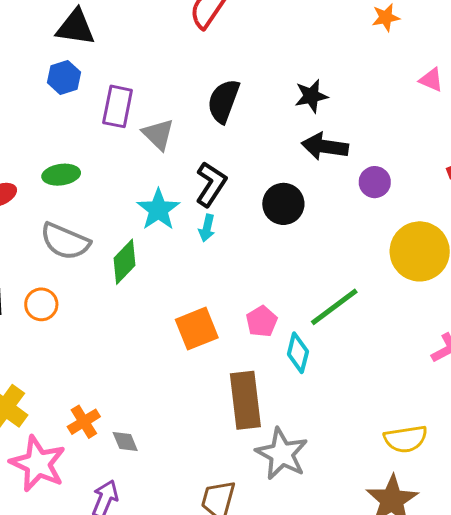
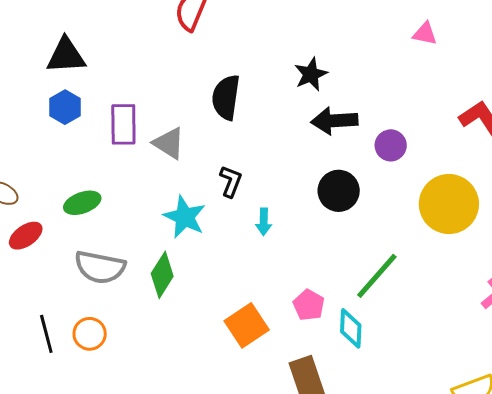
black L-shape: (211, 184) -> (231, 181), size x0.7
black circle: (283, 204) -> (339, 191), moved
cyan arrow: (207, 228) -> (264, 222), moved

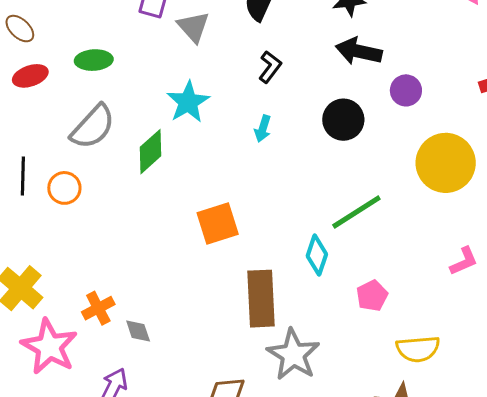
black L-shape: (231, 181) -> (270, 67), moved
gray semicircle: (100, 267) -> (93, 127), turned -75
pink pentagon: (309, 305) -> (372, 296), moved

